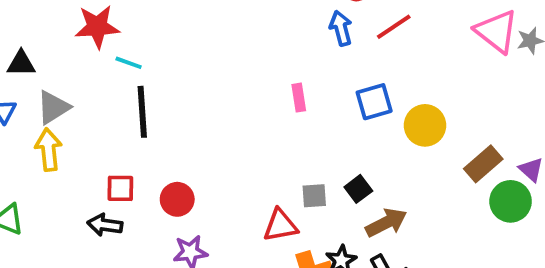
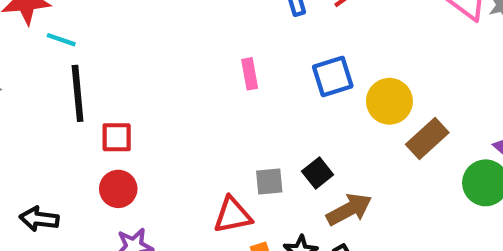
brown rectangle: (483, 164) -> (427, 139), moved
red square: (120, 188) -> (117, 137), moved

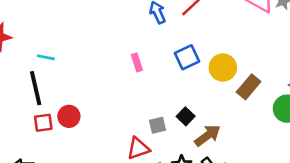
cyan line: (61, 40) -> (46, 57), moved
red square: (117, 137) -> (43, 123), moved
red circle: (118, 189) -> (69, 116), moved

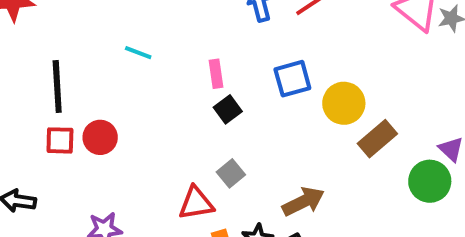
cyan line: (46, 57) -> (138, 53), moved
black square: (186, 116) -> (228, 109), moved
gray square: (157, 125) -> (231, 173), turned -36

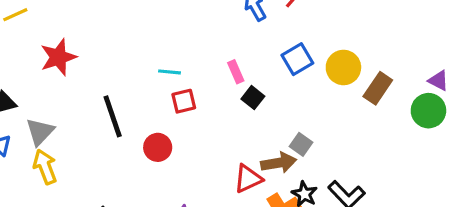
red square: (60, 140) -> (184, 101), moved
gray square: (231, 173) -> (301, 144), moved
brown arrow: (303, 201) -> (279, 163), moved, turned 32

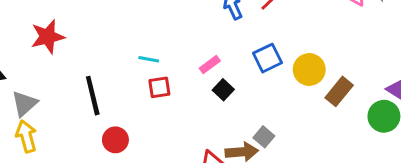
pink rectangle: (236, 72) -> (210, 65), turned 72
red circle: (158, 147) -> (115, 140), moved

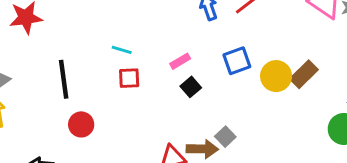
brown rectangle: (339, 91) -> (304, 74), moved

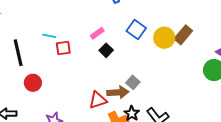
cyan line: (122, 50) -> (49, 36), moved
blue square: (237, 61) -> (136, 29), turned -30

